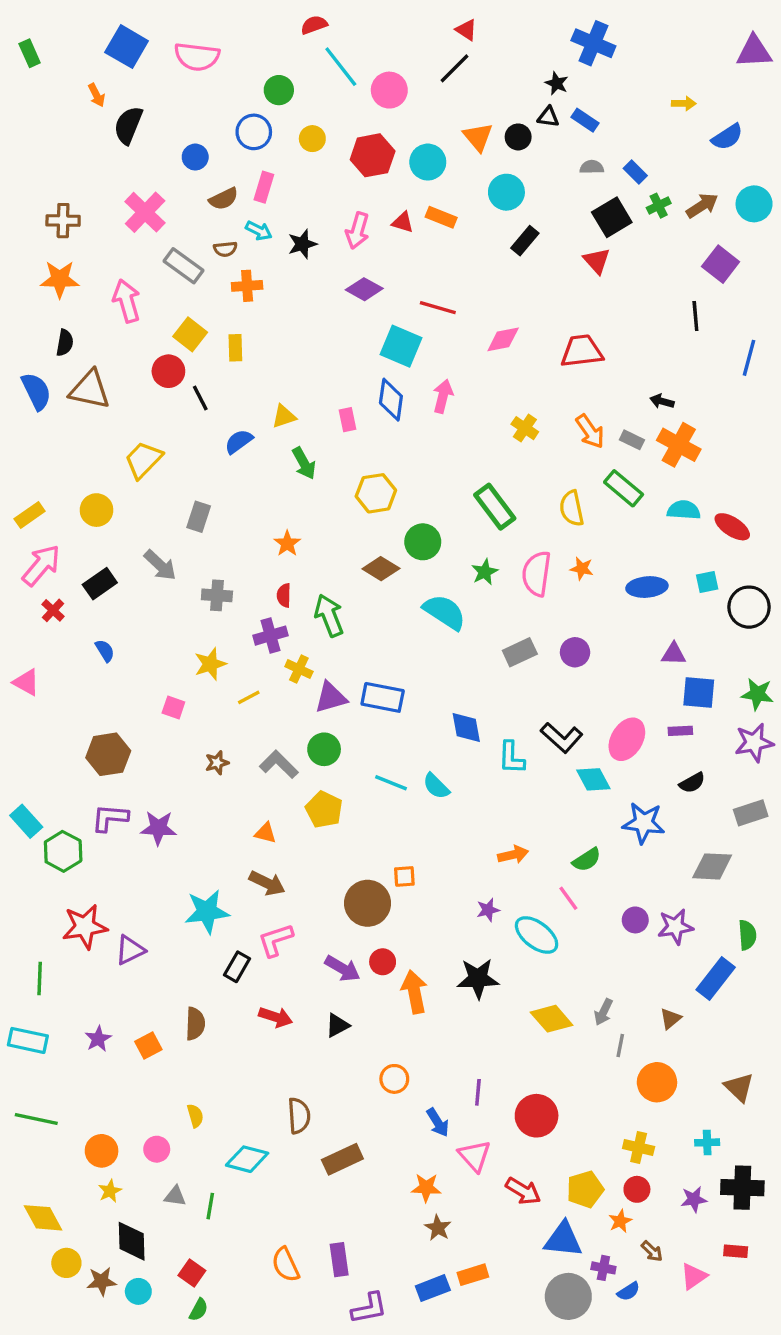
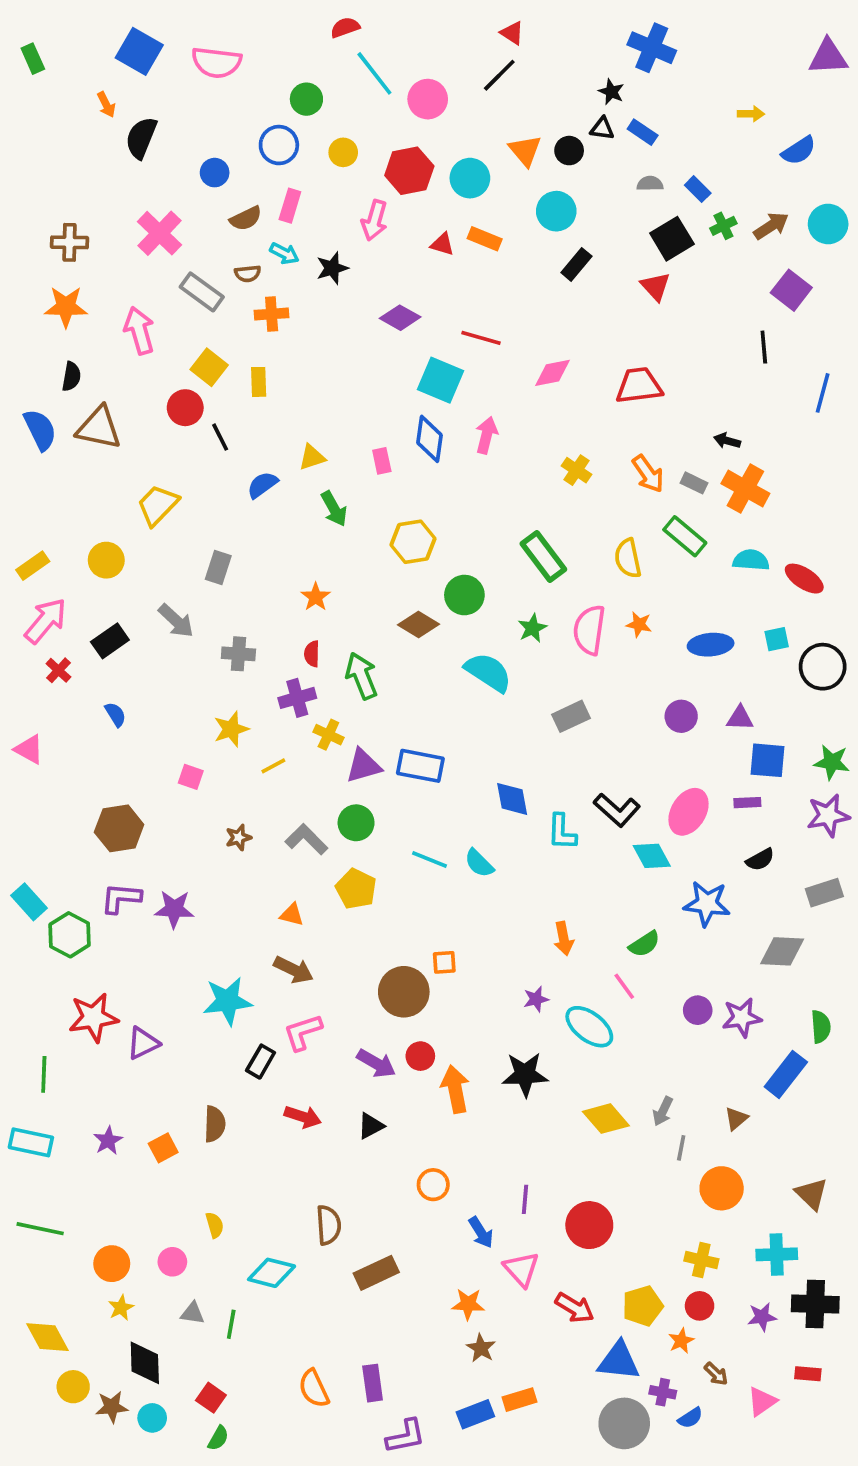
pink arrow: (358, 231) -> (374, 220), moved
purple circle: (575, 652) -> (681, 716), moved
orange arrow: (513, 855) -> (564, 939), turned 92
cyan cross: (707, 1142) -> (777, 1254), size x1.5

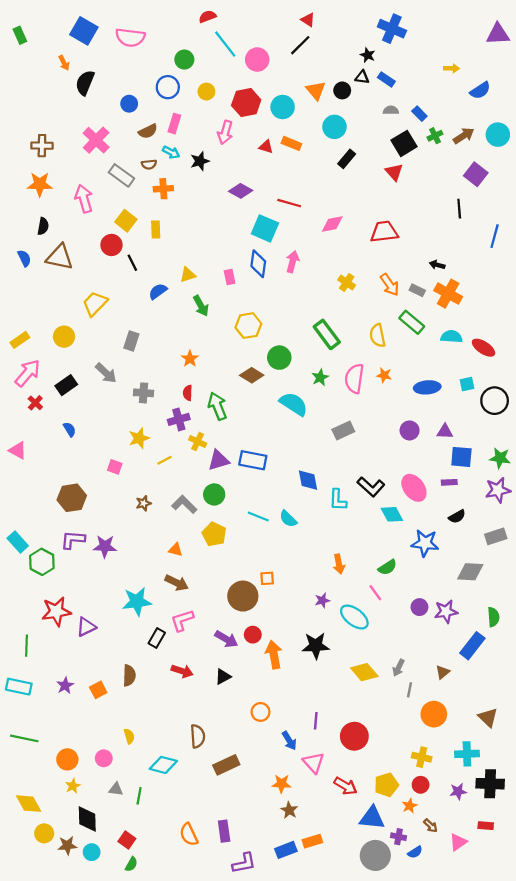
blue semicircle: (40, 430) -> (24, 258), size x0.7
pink ellipse: (689, 812) -> (414, 488), turned -68

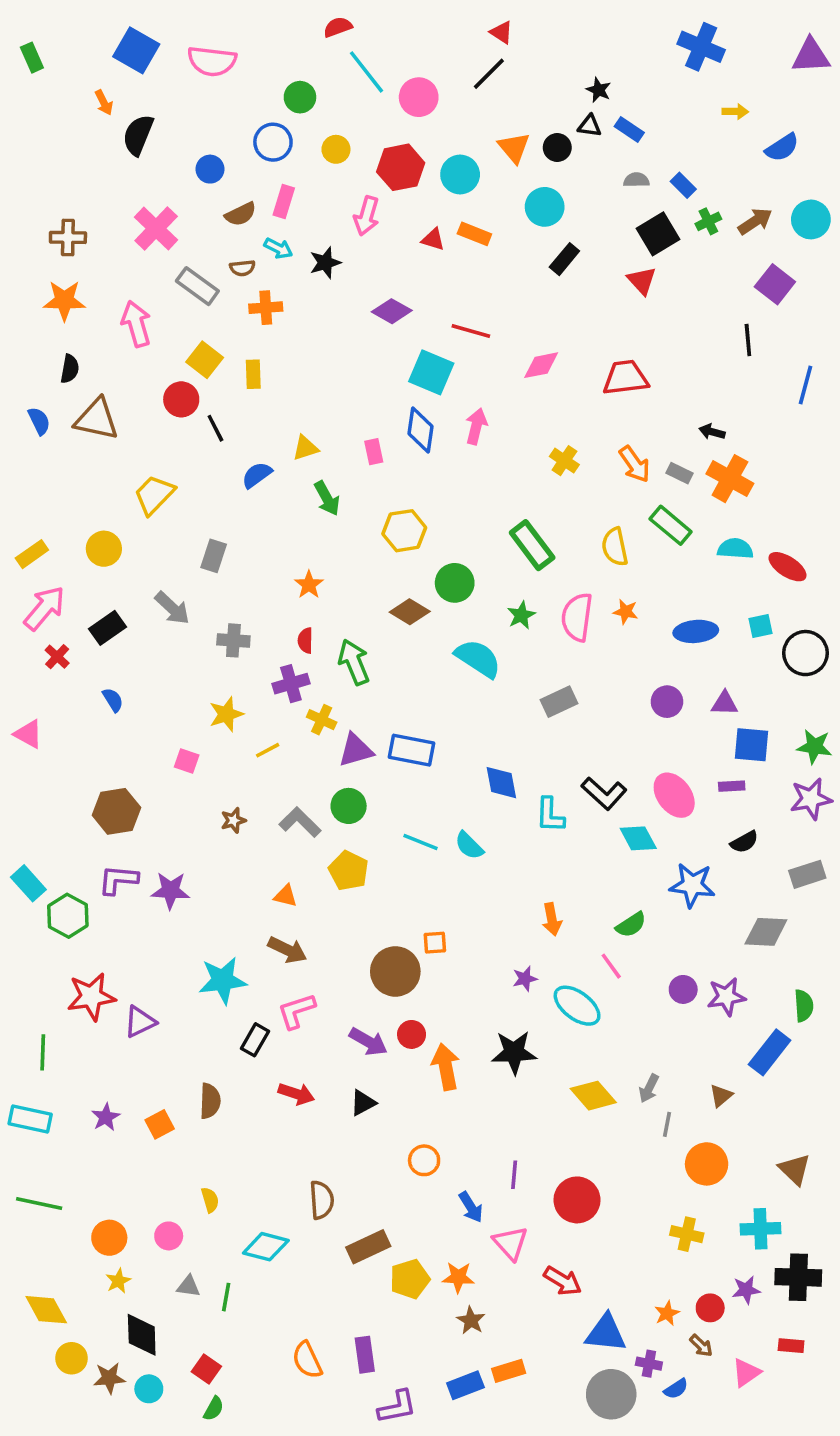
blue cross: (392, 29) -> (701, 47), moved
yellow pentagon: (386, 785) -> (410, 1279), moved
red circle: (421, 785) -> (710, 1308), moved

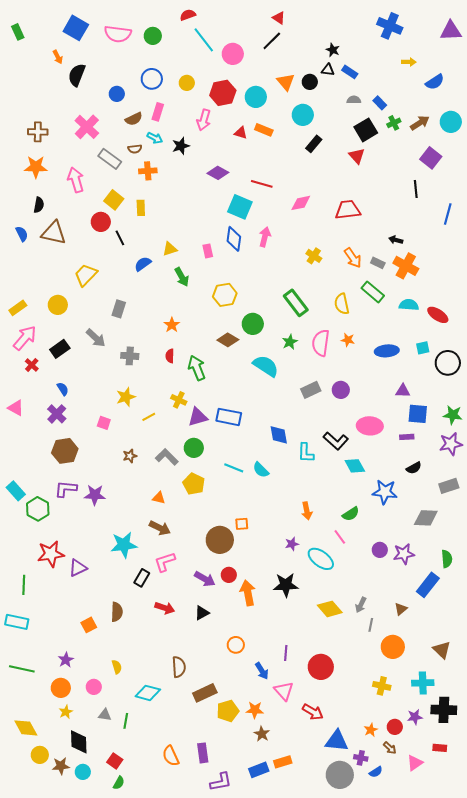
green circle: (300, 97) -> (153, 36), moved
purple cross: (291, 684) -> (57, 414), moved, turned -30
purple circle: (667, 702) -> (341, 390), moved
pink ellipse: (674, 795) -> (370, 426), moved, turned -50
purple star: (106, 1117) -> (66, 660), moved

